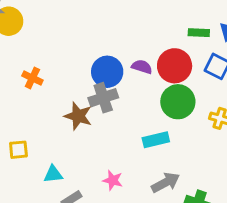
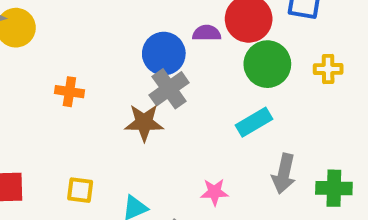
yellow square: (18, 150) -> (80, 190), turned 30
gray arrow: (166, 183) -> (284, 174), turned 148

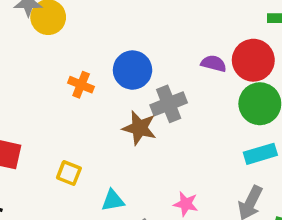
blue circle: (164, 54) -> (133, 70), moved
cyan rectangle: (254, 122) -> (260, 154), moved

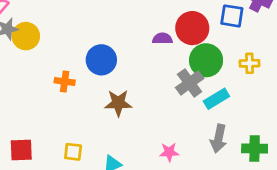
gray cross: (169, 104) -> (190, 83), moved

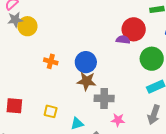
red circle: (192, 28) -> (134, 29), moved
blue circle: (101, 60) -> (86, 62), moved
gray cross: (190, 83) -> (104, 98), moved, turned 30

